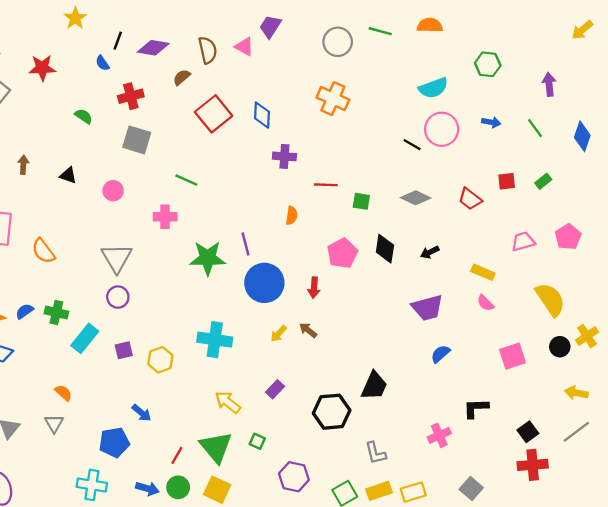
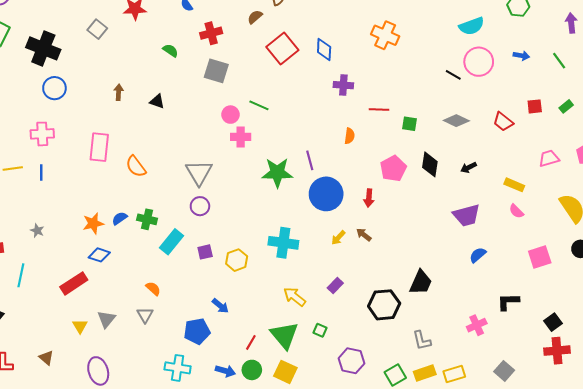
pink circle: (113, 191) -> (230, 115), moved

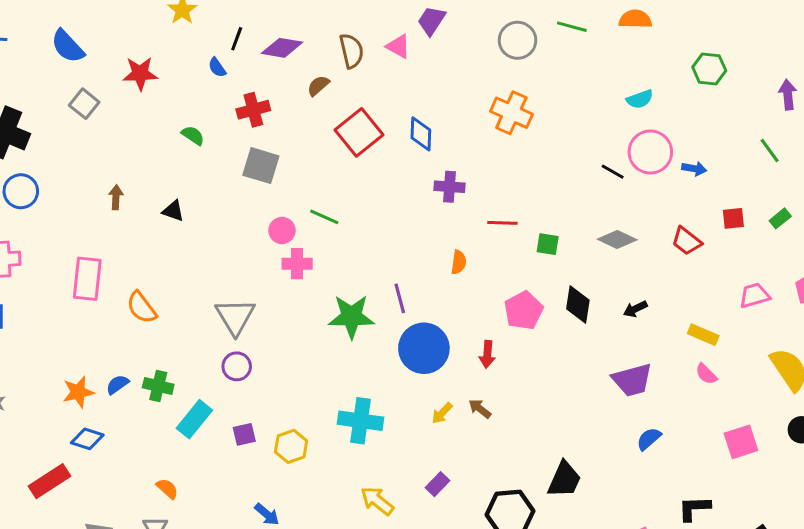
cyan semicircle: (472, 26) -> (640, 99), size x0.7
blue arrow: (521, 56) -> (694, 169), moved

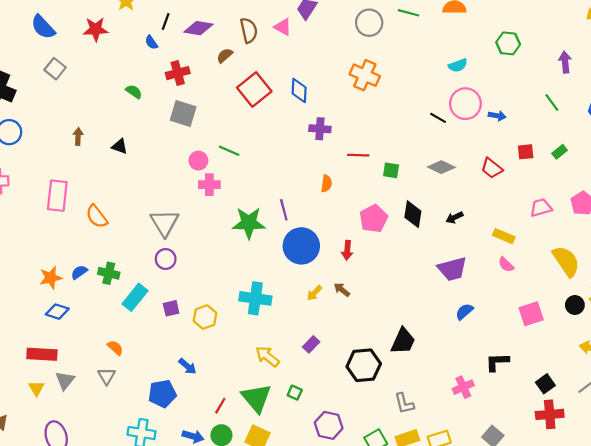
red star: (140, 73) -> (96, 29), moved
red rectangle: (50, 481) -> (42, 354), moved, turned 36

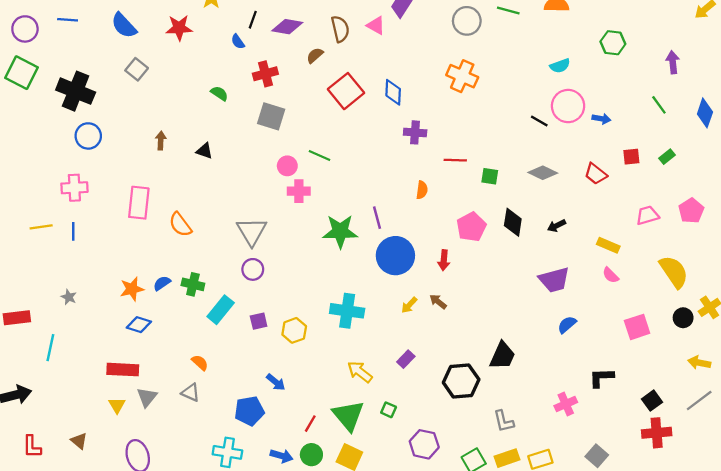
gray triangle: (107, 376) -> (191, 393), turned -36

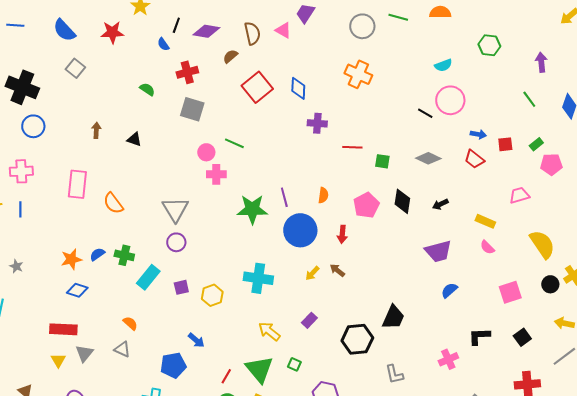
blue arrow: (601, 119) -> (478, 134), moved
orange semicircle: (422, 190) -> (323, 195), moved
pink pentagon: (691, 211) -> (551, 164), moved, turned 30
black square: (652, 401) -> (522, 337), moved

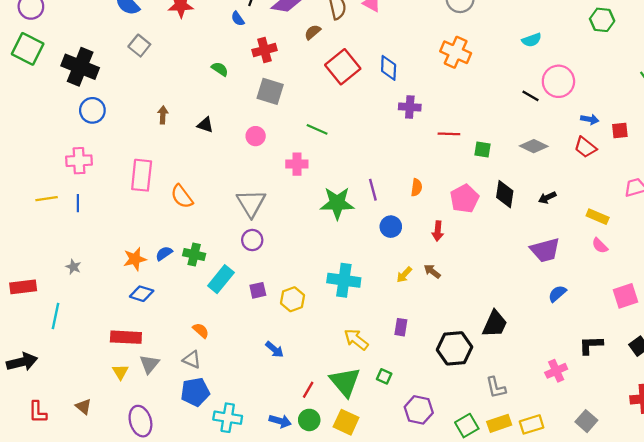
cyan semicircle: (443, 65) -> (532, 40), moved
pink circle: (206, 152) -> (256, 136), moved
blue circle: (300, 230) -> (391, 227), size x0.6
purple rectangle: (309, 320) -> (401, 327), turned -35
blue pentagon: (173, 365) -> (195, 392), moved

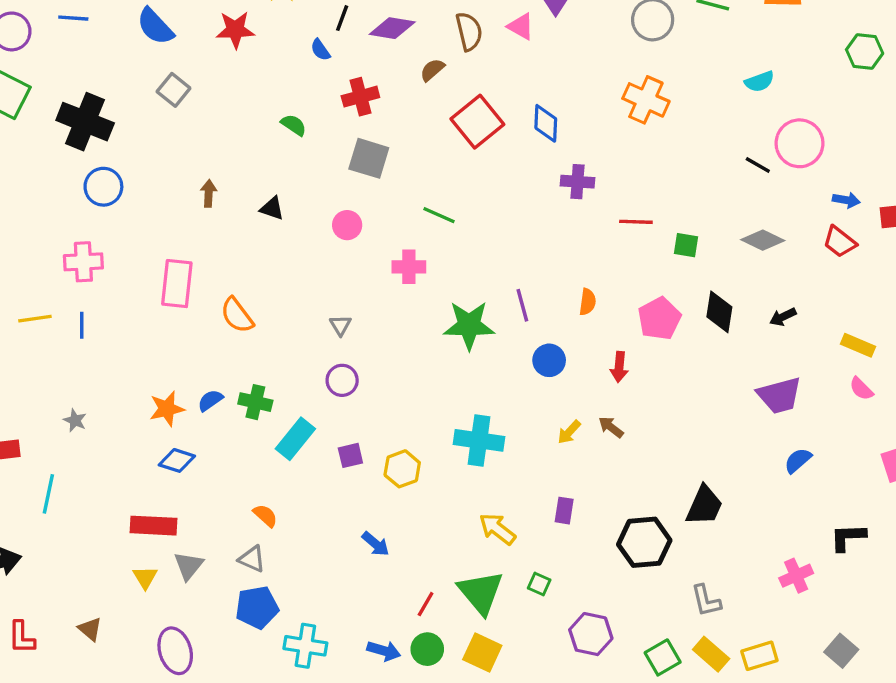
gray triangle: (251, 203) -> (340, 325), size x0.5
yellow rectangle: (499, 423) -> (711, 654), turned 60

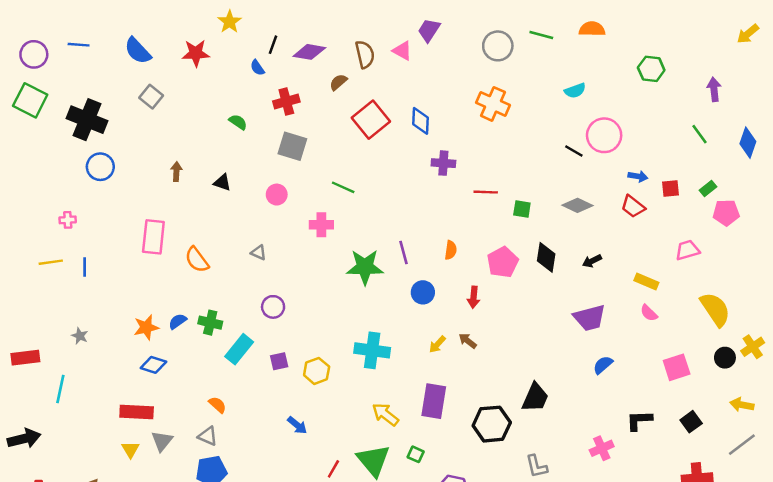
pink cross: (83, 262) -> (68, 220), moved, size x0.6
gray triangle: (340, 325) -> (259, 253), moved, turned -35
purple rectangle: (564, 511) -> (434, 401), size x1.8

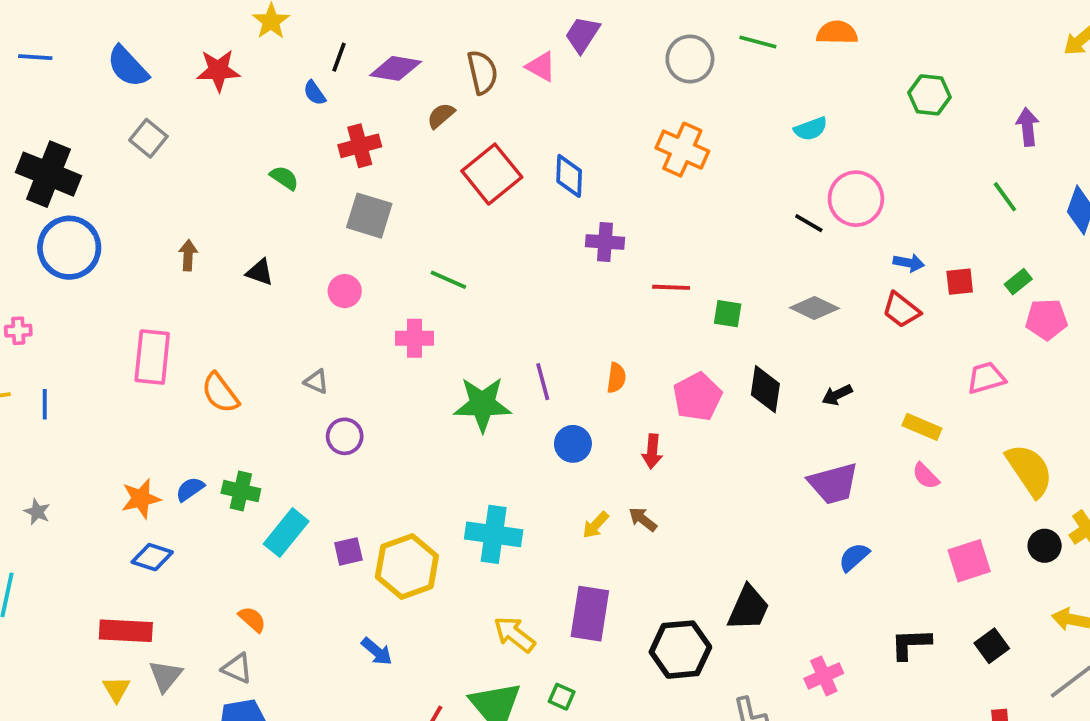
blue circle: (100, 167) -> (69, 248), size x1.4
purple circle: (273, 307) -> (345, 436), moved
yellow hexagon: (317, 371) -> (407, 566), size x1.5
pink cross: (602, 448) -> (824, 676), moved

